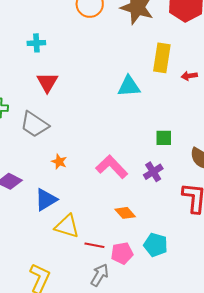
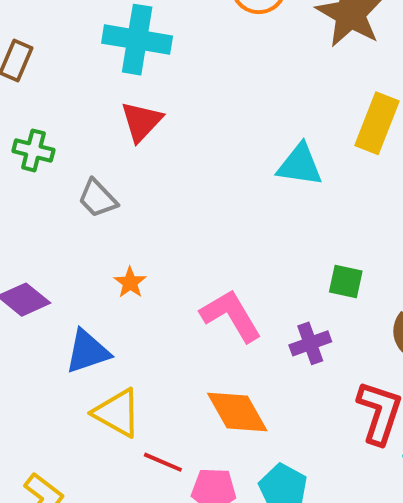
cyan cross: (36, 43) -> (137, 40), size x1.8
gray trapezoid: (34, 124) -> (98, 198), size x0.7
orange diamond: (125, 213) -> (237, 412), size x1.5

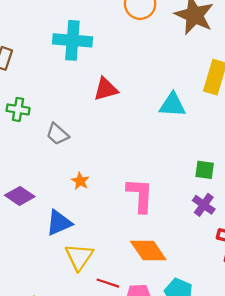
red triangle: (141, 121) -> (106, 89), moved, turned 36
pink L-shape: (231, 316) -> (140, 195), turned 39
purple cross: (310, 343) -> (204, 205), moved, turned -30
yellow triangle: (117, 413) -> (79, 257), turned 40

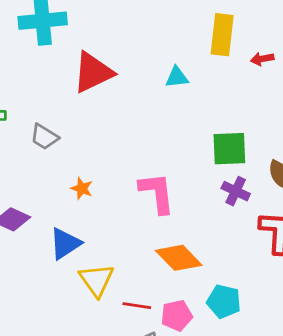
red triangle: (106, 89) -> (93, 72), size x1.4
cyan triangle: (172, 105) -> (177, 77), size x0.7
green square: (205, 170) -> (229, 149), size x1.5

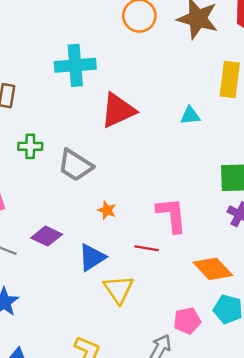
gray trapezoid: (44, 137) -> (75, 165), size x1.4
orange diamond: (179, 258) -> (213, 269), moved
red line: (137, 306) -> (147, 248), moved

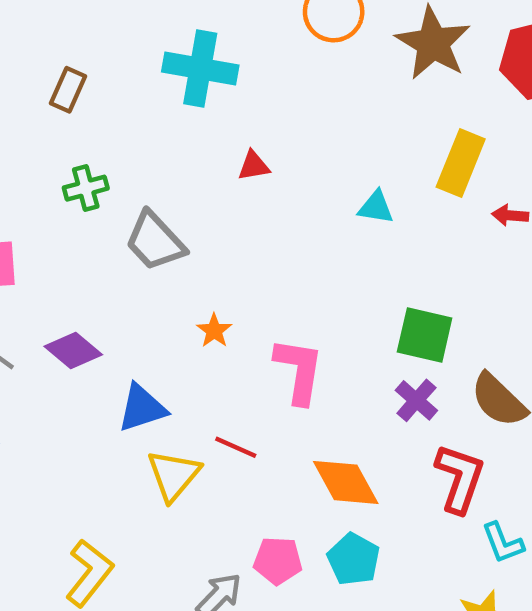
red triangle: (118, 110) -> (254, 166), size x0.5
green cross: (30, 146) -> (86, 188), turned -30
orange star: (107, 210) -> (214, 331), moved
red line: (147, 248) -> (236, 447), moved

